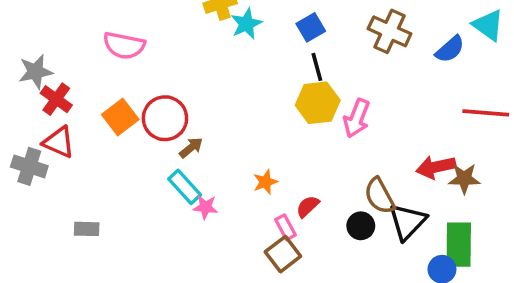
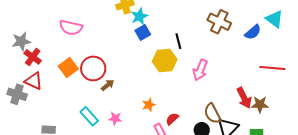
blue square: (311, 27) -> (143, 33), moved
yellow hexagon: (318, 103) -> (165, 60), moved
red arrow: (436, 167) -> (244, 98), turned -105
cyan rectangle: (185, 187) -> (89, 116), moved

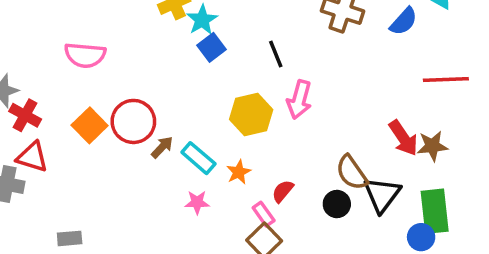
yellow hexagon: (165, 60) -> (251, 114), moved
pink arrow: (200, 70) -> (299, 100), moved
cyan rectangle: (89, 116) -> (198, 158), moved
pink star: (115, 118) -> (197, 202), moved

